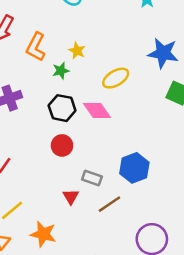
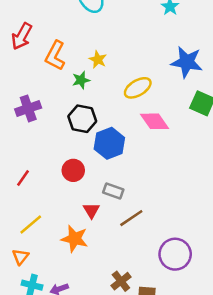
pink diamond: (97, 111) -> (154, 121), moved
red circle: (62, 145) -> (73, 170), moved
blue hexagon: (134, 168) -> (109, 143), moved
orange star: (43, 234) -> (75, 239), moved

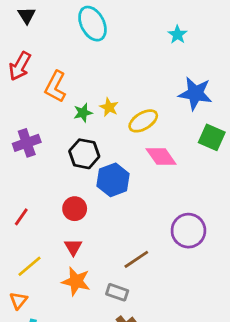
yellow star: (98, 59) -> (109, 107), moved
gray rectangle: (113, 191) -> (117, 292), moved
red triangle: (91, 210) -> (73, 247), moved
purple circle: (175, 254) -> (188, 231), moved

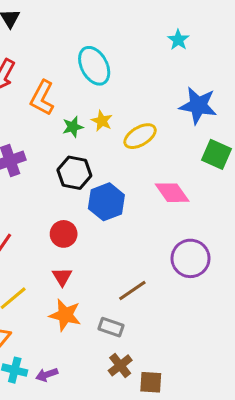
cyan ellipse: (92, 24) -> (94, 66), moved
pink diamond: (161, 157) -> (172, 193), moved

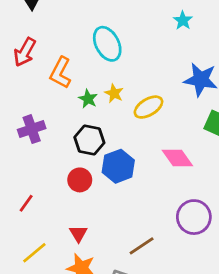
green star: (73, 127) -> (88, 99), turned -30
red circle: (64, 234) -> (80, 180), moved

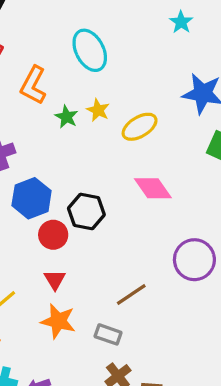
black hexagon: (89, 140) -> (86, 211), moved
pink diamond: (177, 158) -> (153, 188), moved
blue hexagon: (118, 166) -> (32, 198), moved
red circle: (80, 180) -> (53, 235), moved

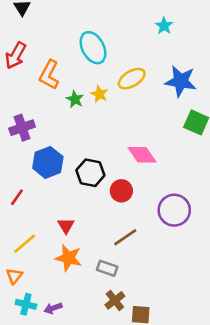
yellow ellipse: (140, 127) -> (132, 79), moved
red circle: (53, 235) -> (121, 191), moved

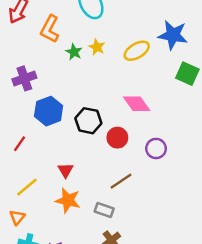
yellow ellipse: (132, 79) -> (137, 51), moved
purple circle: (174, 210) -> (156, 148), moved, size x0.7

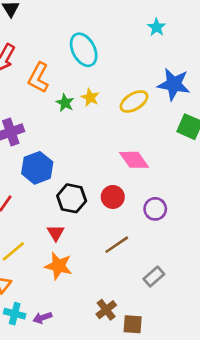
black hexagon: (88, 121) -> (72, 198), moved
gray rectangle: (104, 210) -> (154, 277), moved, turned -60

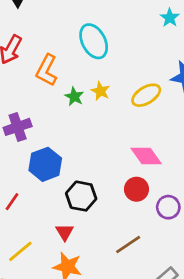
red circle: (113, 197) -> (136, 189), moved

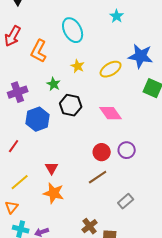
cyan star: (170, 18) -> (117, 16), moved
green star: (74, 97) -> (54, 84), moved
red circle: (136, 189) -> (102, 152), moved
black hexagon: (81, 196) -> (71, 105), moved

